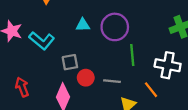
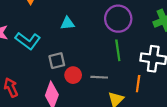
purple circle: (115, 27) -> (118, 19), moved
orange line: (151, 90) -> (138, 84), turned 49

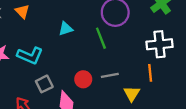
green line: (118, 50) -> (101, 38), moved
gray square: (57, 61) -> (44, 84), moved

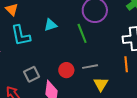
cyan L-shape: (30, 55) -> (21, 35), moved, turned 55
yellow triangle: (132, 94) -> (101, 84), moved

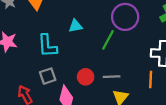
green line: (82, 33) -> (108, 40), turned 42
cyan L-shape: (21, 35) -> (47, 46), moved

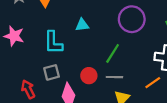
green line: (108, 40) -> (113, 53), moved
orange line: (151, 80) -> (153, 83), turned 49

